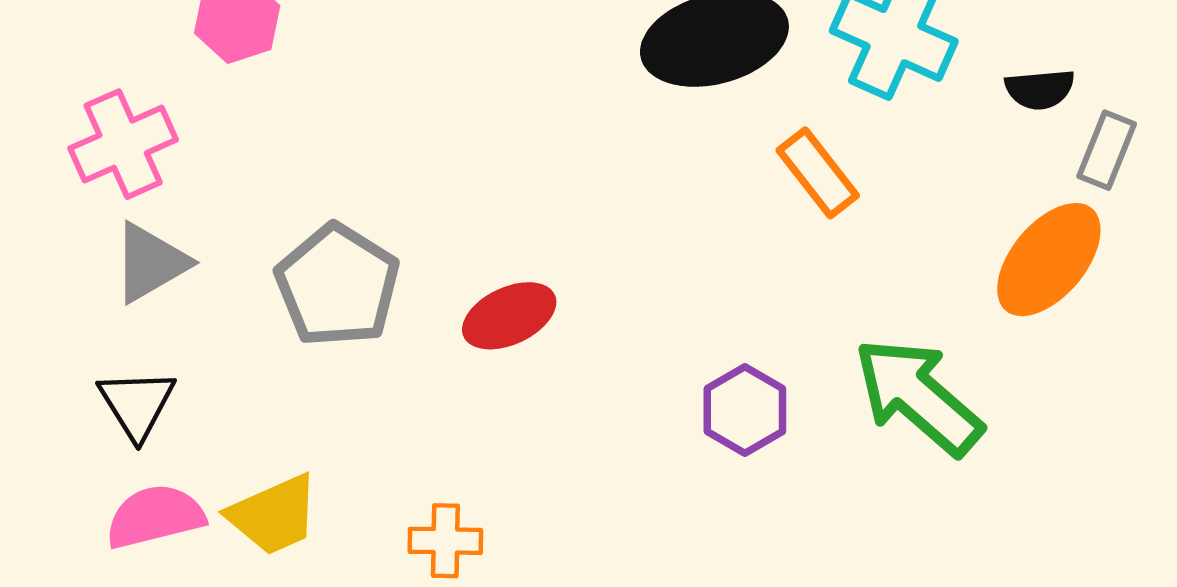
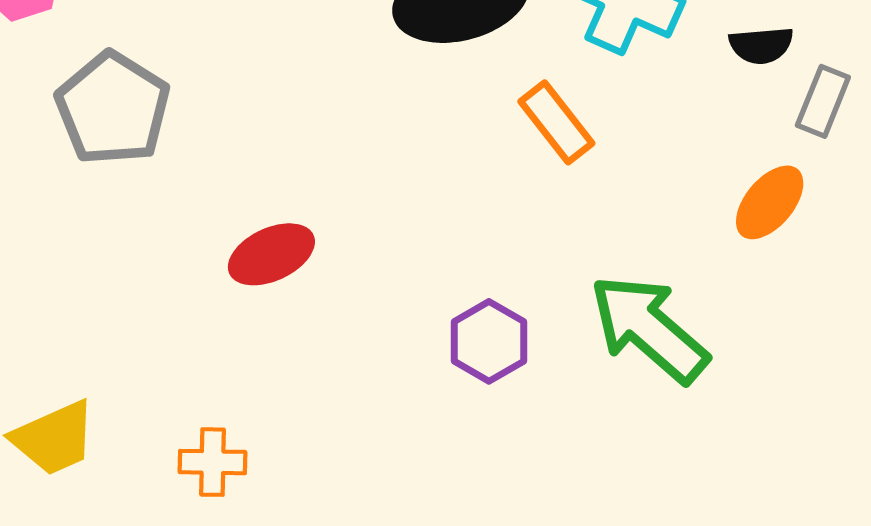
orange ellipse: (1049, 260) -> (770, 202), size x0.7
gray pentagon: (337, 285) -> (113, 108), moved

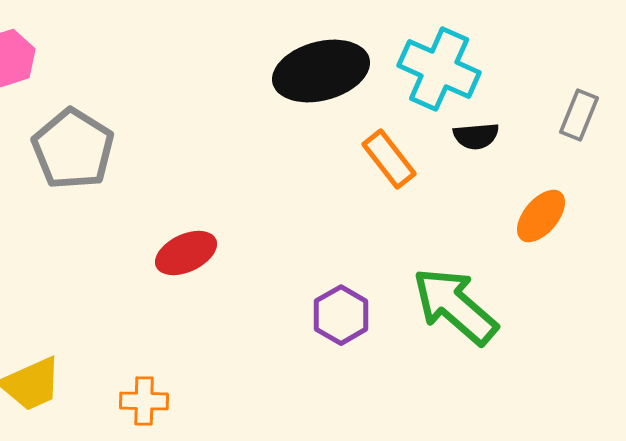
black semicircle: (761, 45) -> (476, 136), moved
gray rectangle: (823, 101) -> (579, 115), moved

